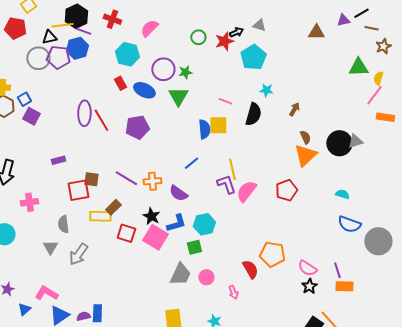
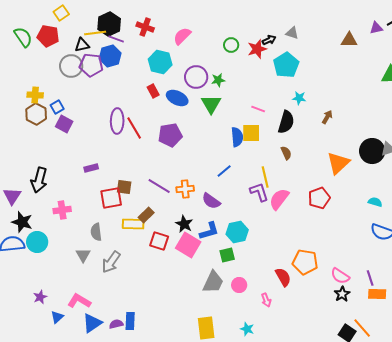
brown semicircle: (305, 137) -> (286, 153), moved

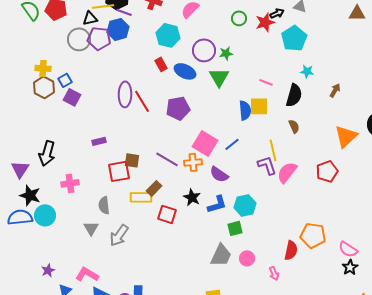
pink square: (188, 245) -> (205, 143), moved
red semicircle: (283, 277) -> (291, 250), turned 42

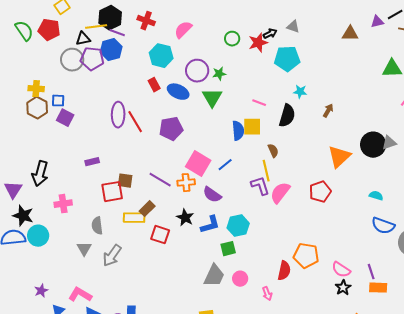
cyan pentagon: (294, 38) -> (287, 59), turned 30
blue square: (65, 80) -> (58, 101), turned 32
brown semicircle: (294, 126) -> (273, 151), moved

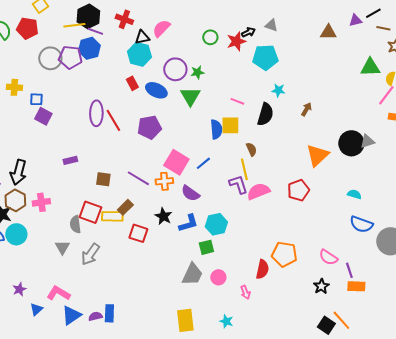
black triangle: (83, 39) -> (142, 37), moved
brown hexagon: (37, 108) -> (15, 200), moved
red square: (112, 192) -> (90, 212), moved, turned 30
pink semicircle: (280, 193) -> (258, 191), turned 30
pink semicircle: (341, 270) -> (328, 257), moved

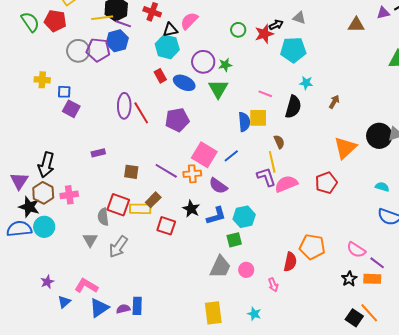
purple line: (349, 270) -> (377, 263), turned -35
orange rectangle: (356, 286) -> (372, 279), moved

